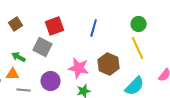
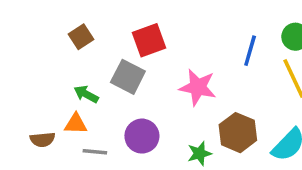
blue line: (94, 28) -> (250, 51), moved
brown hexagon: (109, 64) -> (238, 133), moved
pink star: (79, 68) -> (198, 87), moved

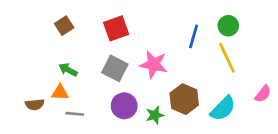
gray square: (128, 77) -> (115, 68), moved
purple circle: (142, 136) -> (124, 106), moved

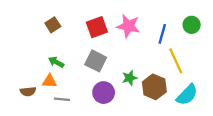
yellow line: (227, 58) -> (176, 61), moved
pink star: (154, 64) -> (128, 26), moved
green star: (155, 115) -> (130, 78), moved

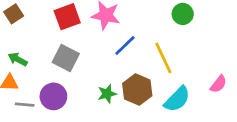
blue line: (162, 34) -> (125, 46), moved, turned 30
green star: (130, 78) -> (107, 94), moved
purple circle: (104, 93) -> (53, 96), moved

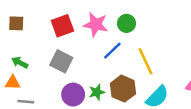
brown square: (14, 14) -> (16, 23), turned 35
green circle: (183, 14) -> (126, 23), moved
purple circle: (53, 96) -> (73, 95), moved

